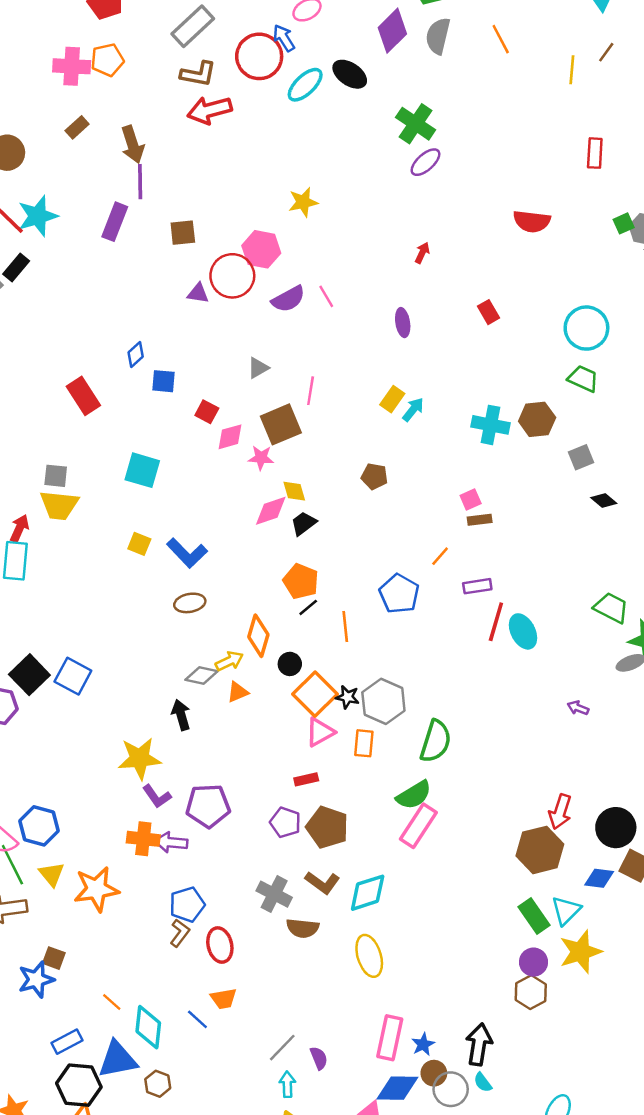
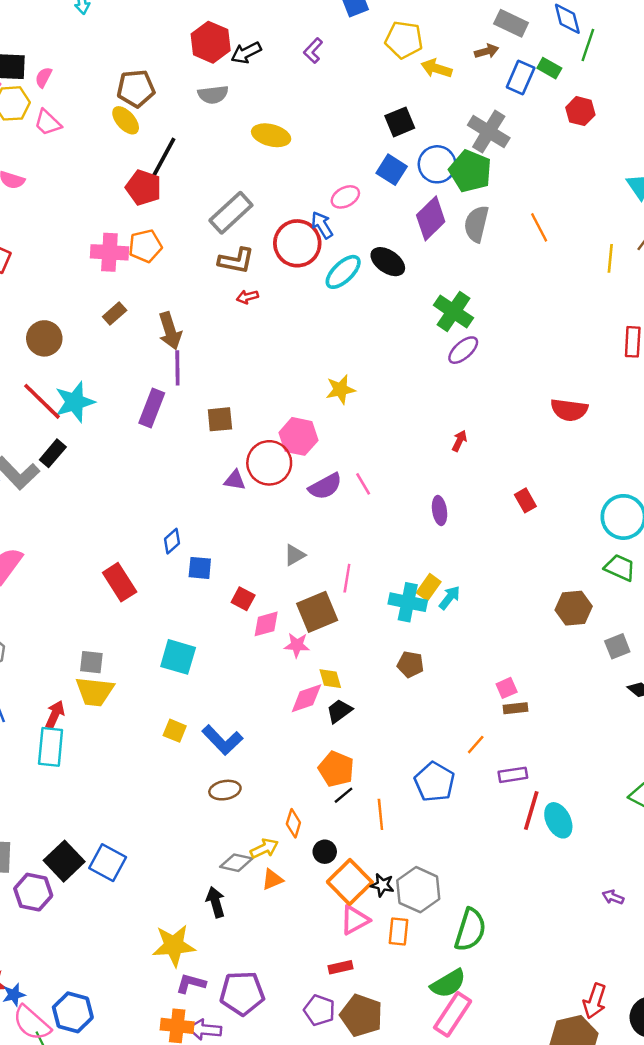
red arrow: (210, 110) -> (247, 297), size x0.5
cyan cross: (491, 425) -> (408, 602), moved
orange diamond: (258, 636) -> (293, 823), size x0.7
purple L-shape: (157, 796) -> (191, 983), turned 140

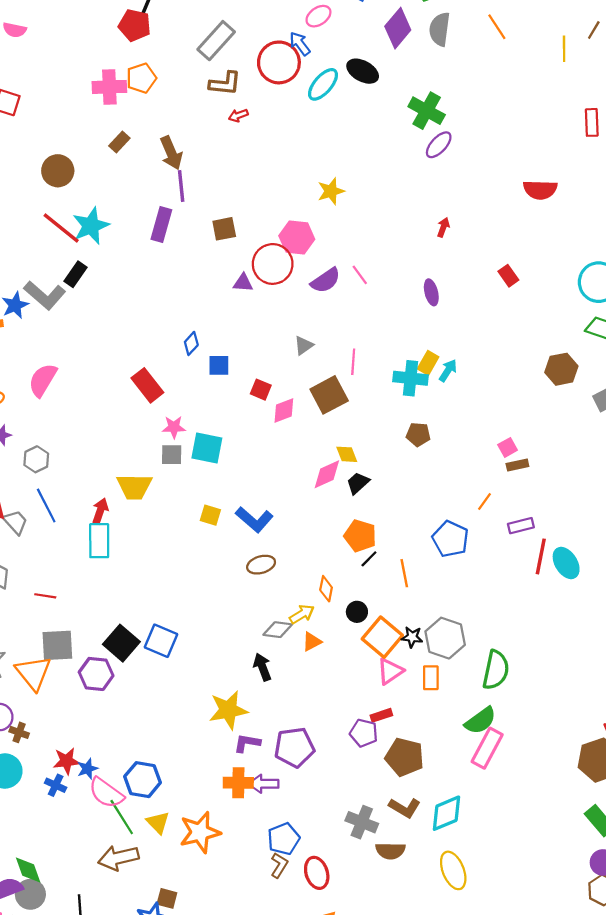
pink star: (297, 645) -> (174, 427), moved
gray square: (91, 662) -> (172, 455), moved
purple pentagon: (319, 1010) -> (364, 733), moved

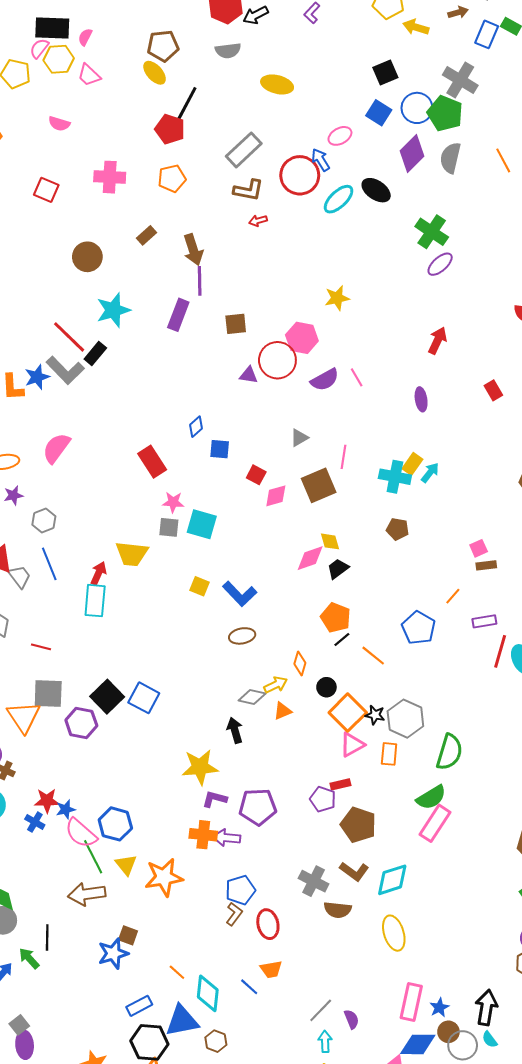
pink cross: (109, 87) -> (110, 177), moved
red arrow: (443, 227) -> (437, 341), size x1.5
red line: (61, 228) -> (69, 337), moved
orange line: (404, 573) -> (373, 656), turned -45

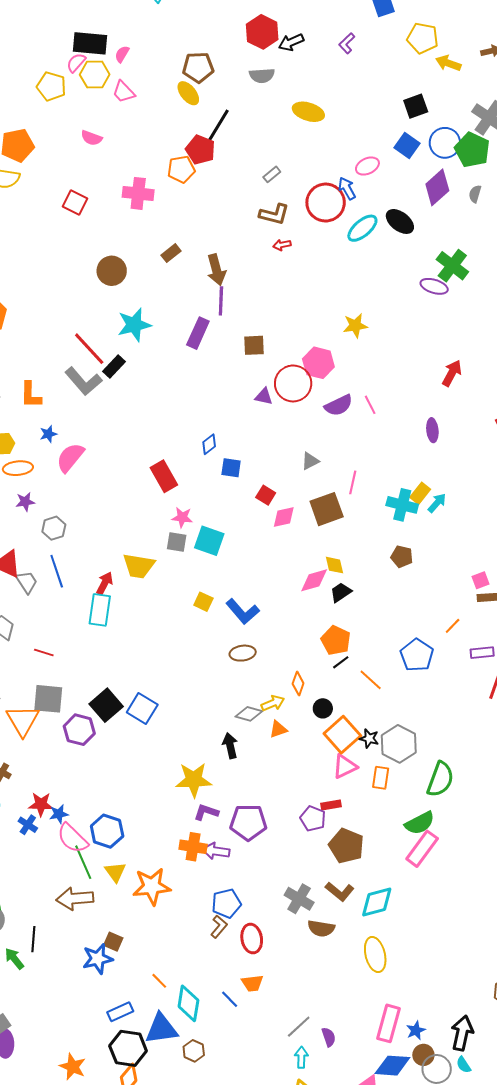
gray rectangle: (244, 150) -> (272, 174), size x0.5
gray semicircle: (450, 158) -> (475, 194), size x0.6
orange pentagon: (172, 178) -> (181, 169), moved
purple ellipse: (440, 264) -> (434, 286), moved, turned 56
blue star: (37, 377) -> (48, 434), moved, size x0.7

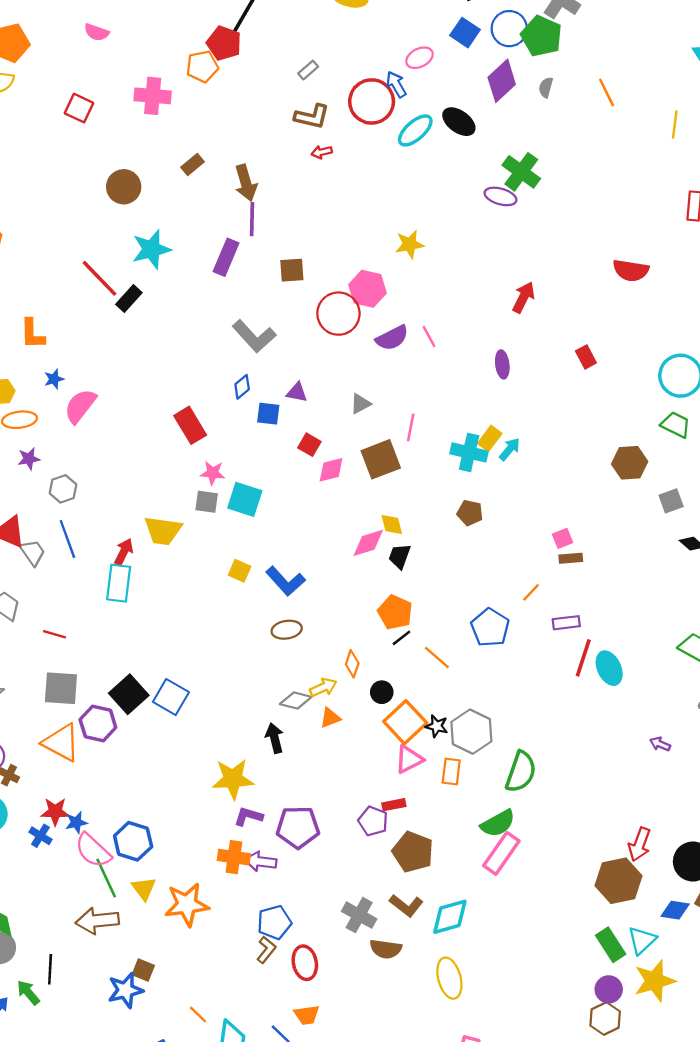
gray L-shape: (83, 381) -> (254, 336), moved
purple triangle: (264, 396) -> (297, 392), moved
black trapezoid: (341, 592) -> (400, 556), turned -35
orange triangle: (23, 720) -> (61, 743), moved, turned -30

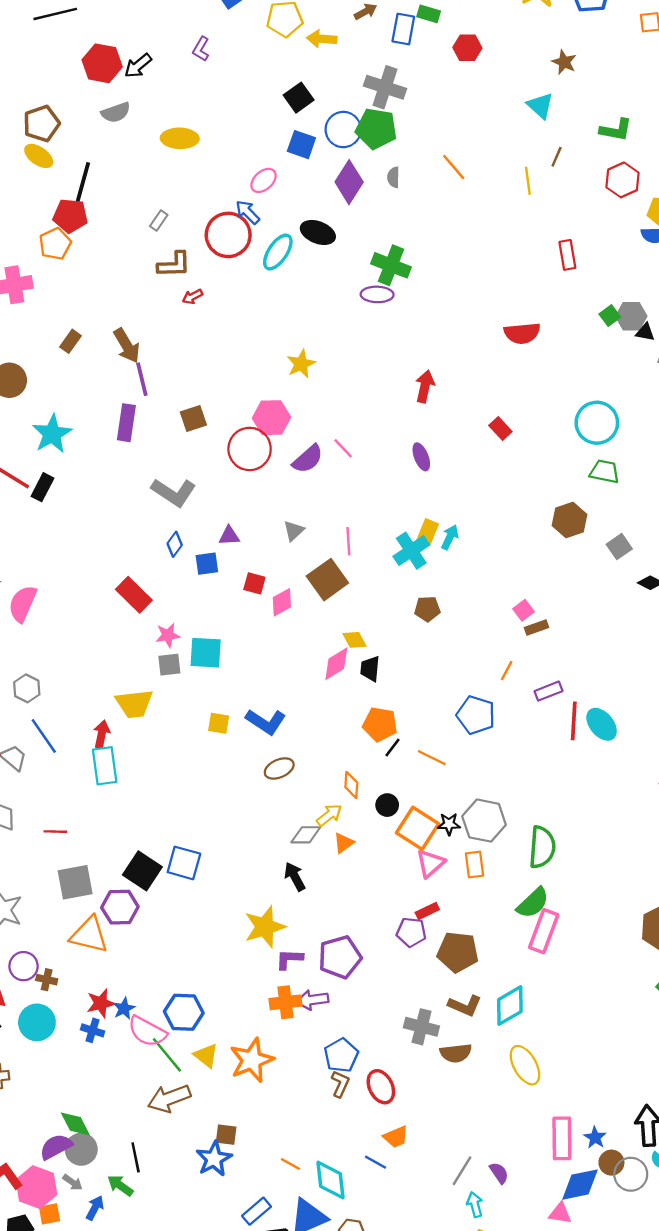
cyan cross: (469, 452) -> (411, 551), turned -32

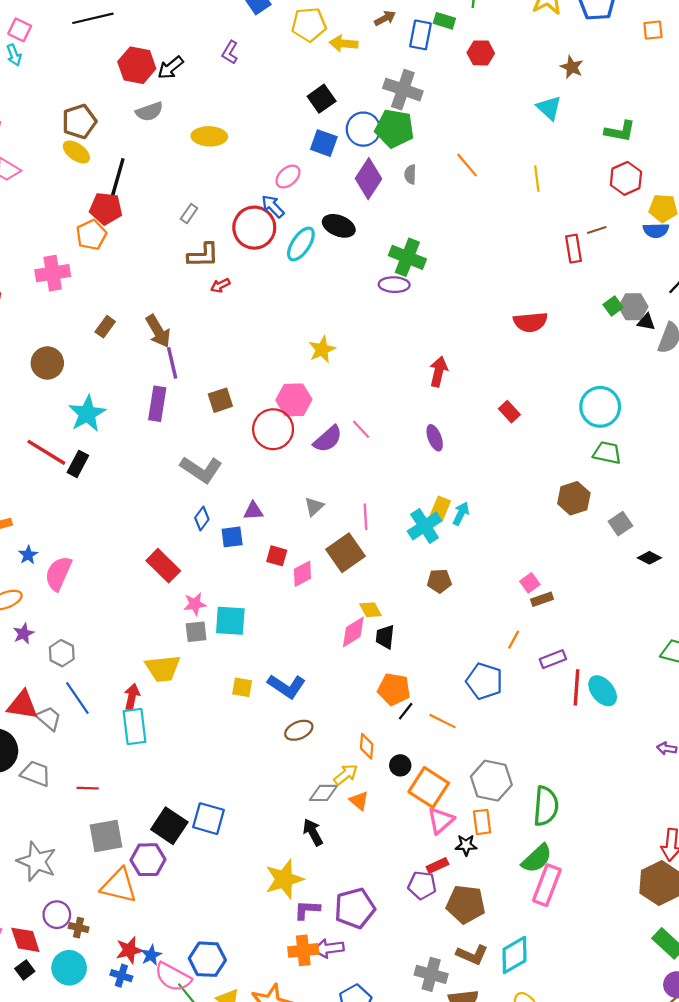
brown line: (557, 157) -> (597, 230), moved, turned 48
black star: (449, 824) -> (466, 845), moved
orange triangle: (344, 843) -> (359, 801), turned -45

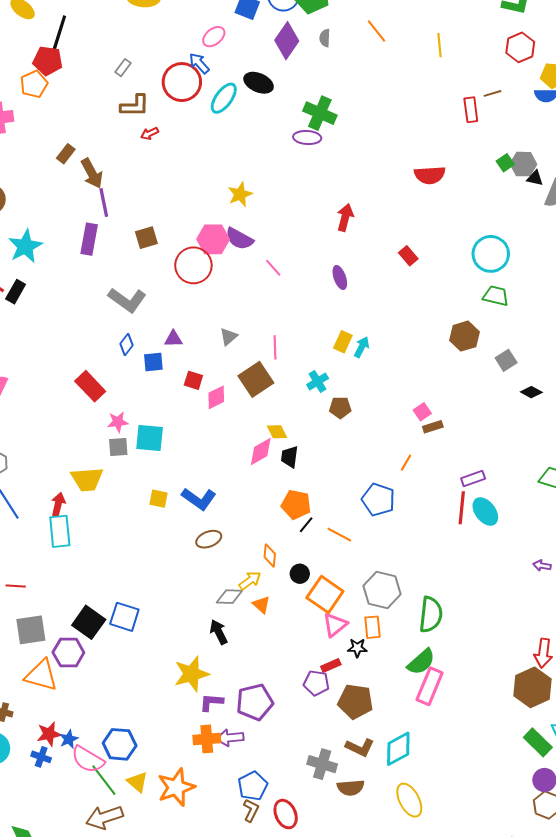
brown rectangle: (105, 327) -> (66, 154), moved
purple semicircle: (328, 439) -> (239, 239), moved, turned 68
cyan cross: (425, 526) -> (318, 381), moved, size x0.7
purple rectangle: (553, 659) -> (473, 478), moved

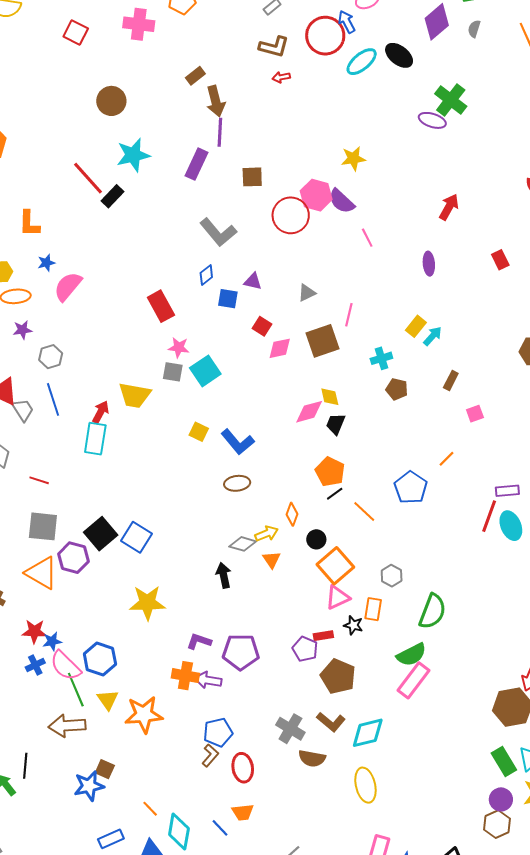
brown rectangle: (433, 427) -> (451, 380), moved, turned -60
cyan square: (150, 438) -> (205, 371), turned 36
gray hexagon: (382, 590) -> (392, 576), size x0.6
yellow star: (191, 674) -> (147, 603), moved
blue cross: (41, 757) -> (35, 665), moved, turned 30

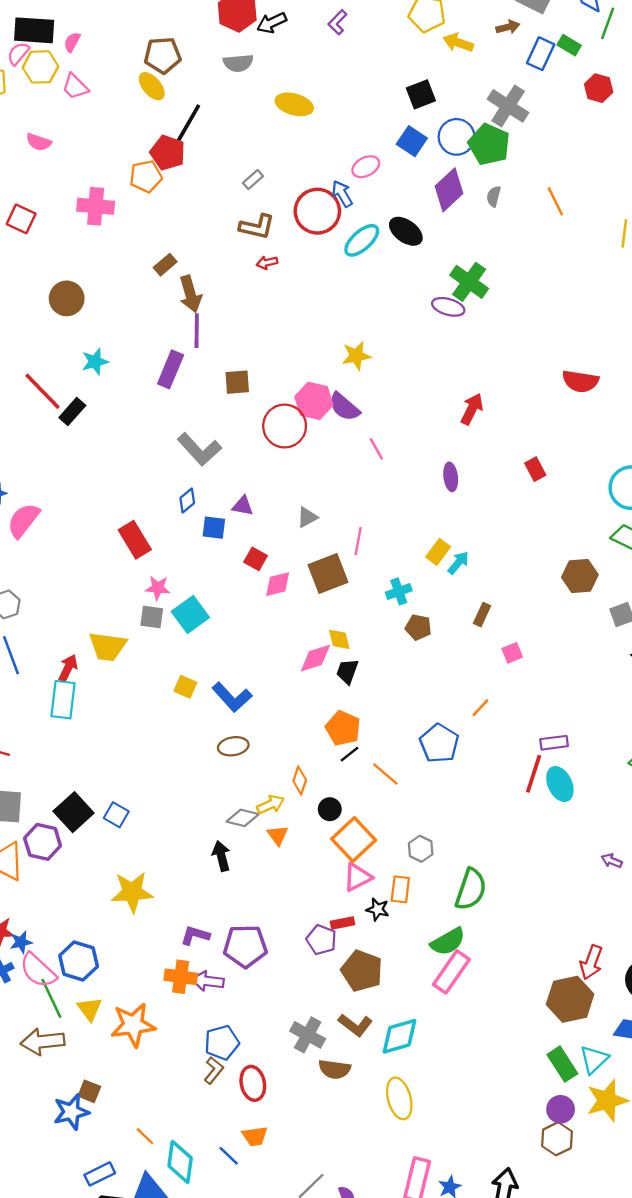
cyan star: (133, 155) -> (95, 362), size x0.7
blue square: (136, 537) -> (116, 815), size x0.7

